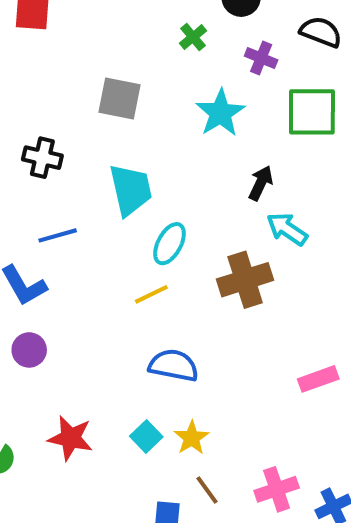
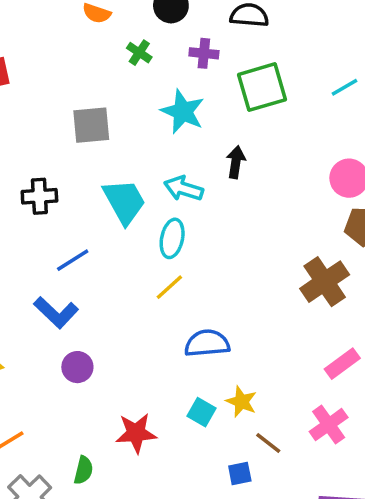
cyan arrow: (287, 229) -> (184, 189), moved
brown cross: (245, 280) -> (325, 282), moved
pink rectangle: (318, 379) -> (342, 364), moved

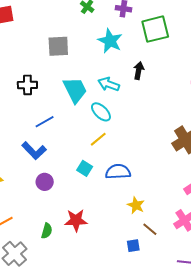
cyan ellipse: (172, 238) -> (101, 112), turned -60
cyan square: (202, 412) -> (85, 168), moved
green semicircle: (83, 470) -> (47, 231), moved

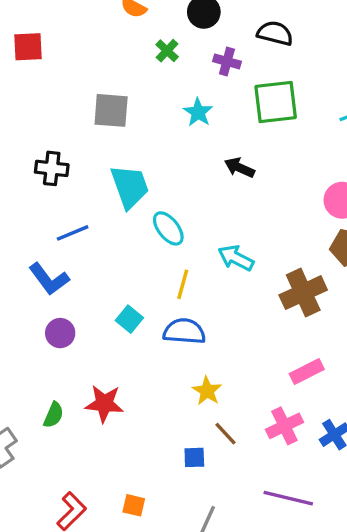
cyan star: (110, 41) -> (198, 112), size x0.7
black arrow: (139, 71) -> (239, 168), turned -84
cyan arrow: (109, 84) -> (236, 258), moved
yellow line: (98, 139) -> (183, 284), moved, turned -42

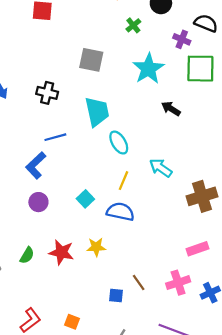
purple cross: (227, 61) -> (182, 39), moved
cyan star: (198, 112) -> (148, 69), size x1.6
blue L-shape: (49, 279) -> (36, 165), turned 76
yellow star: (207, 391) -> (96, 247), moved, turned 30

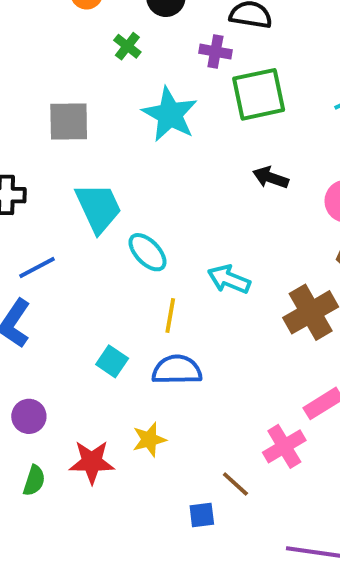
black arrow: (171, 109) -> (271, 178), moved
purple circle: (38, 202) -> (29, 416), moved
pink cross: (178, 283) -> (284, 446), moved

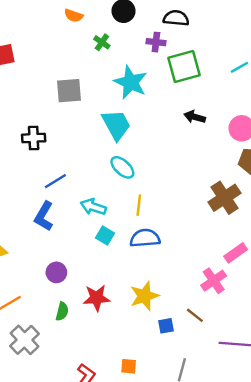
cyan trapezoid: (98, 208) -> (116, 125), moved
cyan arrow: (229, 279) -> (93, 207), moved
yellow star: (149, 440) -> (144, 296), moved, size x1.4
brown line: (235, 484) -> (195, 315), moved

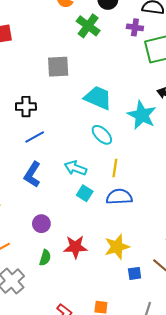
green cross: (102, 42) -> (88, 26), size x1.6
cyan star: (131, 82) -> (142, 115), moved
cyan trapezoid: (116, 125) -> (98, 98), turned -40
blue line: (55, 181) -> (35, 137), moved

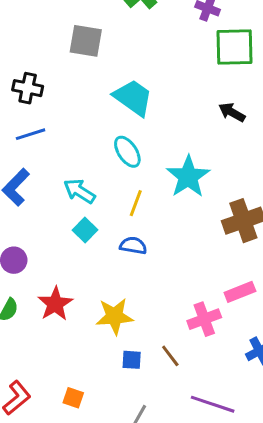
cyan star: (142, 115) -> (188, 177), moved
blue semicircle: (119, 197) -> (133, 246), size x0.7
red star: (75, 247) -> (55, 304), turned 30

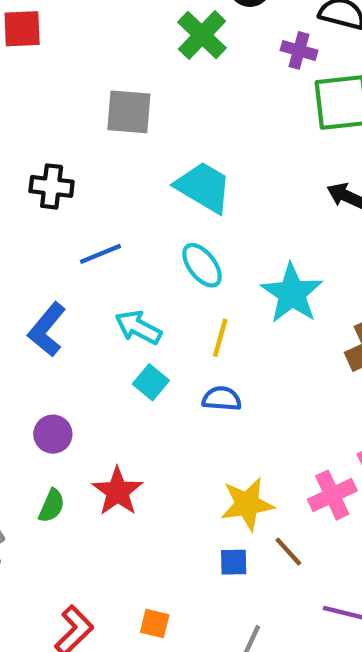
blue line: (31, 134) -> (100, 254), moved
yellow star: (115, 316) -> (247, 504), moved

